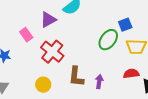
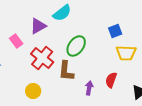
green ellipse: (108, 40) -> (76, 46), moved
red semicircle: (131, 74) -> (111, 80), moved, turned -63
brown L-shape: (76, 77) -> (66, 71), moved

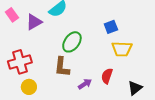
pink rectangle: (16, 41) -> (12, 15), moved
red cross: (42, 58) -> (20, 62), moved, turned 35
purple arrow: (89, 88) -> (85, 84), turned 48

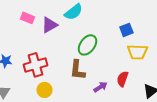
pink rectangle: (12, 15) -> (27, 18), turned -32

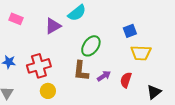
pink rectangle: (27, 18) -> (16, 19), moved
purple arrow: (100, 87) -> (104, 76), moved

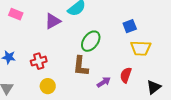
red cross: (39, 66) -> (39, 61), size x0.7
purple arrow: (104, 76) -> (104, 82), moved

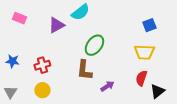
blue square: (130, 26) -> (149, 25), moved
red semicircle: (126, 75) -> (141, 78), moved
yellow circle: (48, 86) -> (42, 90), moved

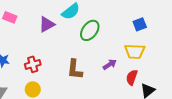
green ellipse: (94, 45) -> (90, 30), moved
purple arrow: (107, 86) -> (110, 64), moved

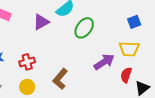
purple arrow: (110, 64) -> (104, 62), size x1.5
brown L-shape: (75, 69) -> (60, 79), moved, turned 35

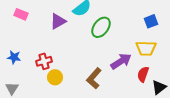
brown L-shape: (60, 79) -> (94, 78), moved
yellow circle: (27, 87) -> (55, 77), moved

